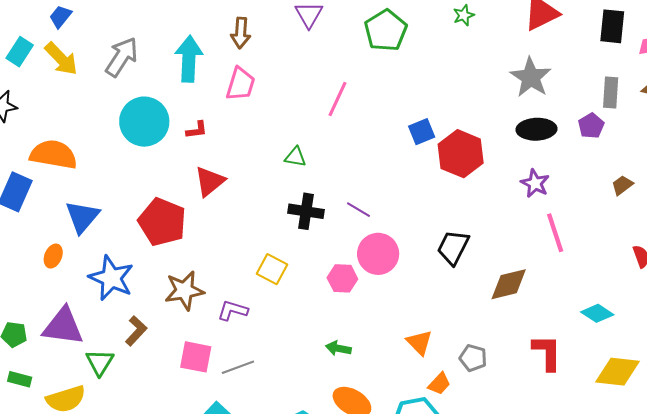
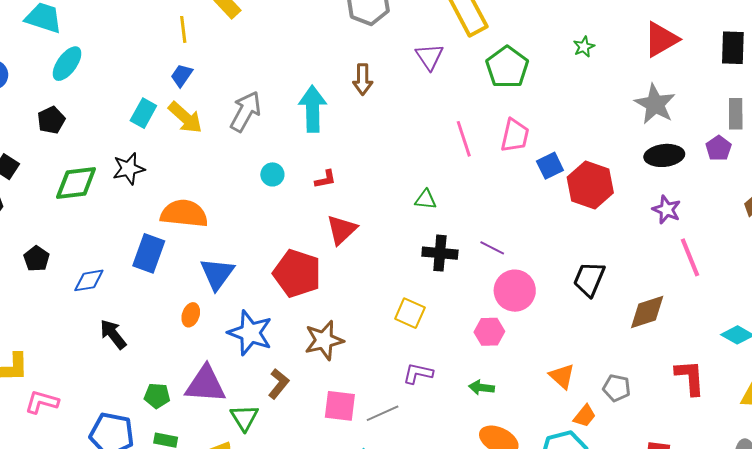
pink trapezoid: (241, 84) -> (515, 135), moved
pink line: (338, 99) -> (464, 139), turned -39
cyan circle: (144, 122) -> (272, 174), size x0.5
pink hexagon: (342, 278) -> (489, 332), moved
purple L-shape: (233, 310) -> (418, 373), moved

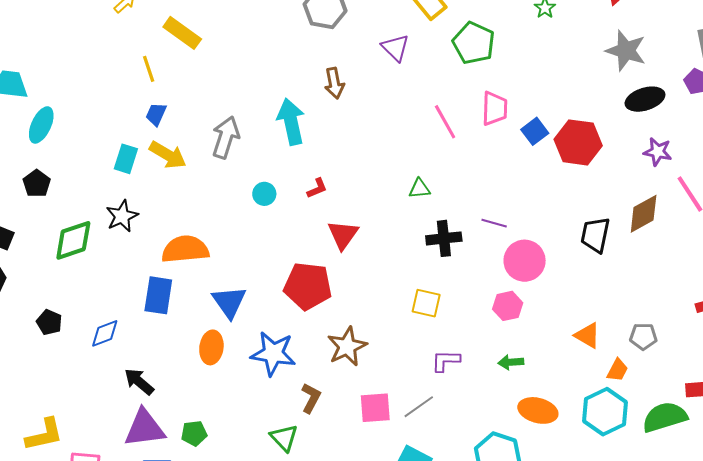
brown diamond: (647, 312) -> (644, 214), moved
orange ellipse: (191, 315) -> (211, 347), size x1.4
purple triangle: (205, 384) -> (145, 428), moved

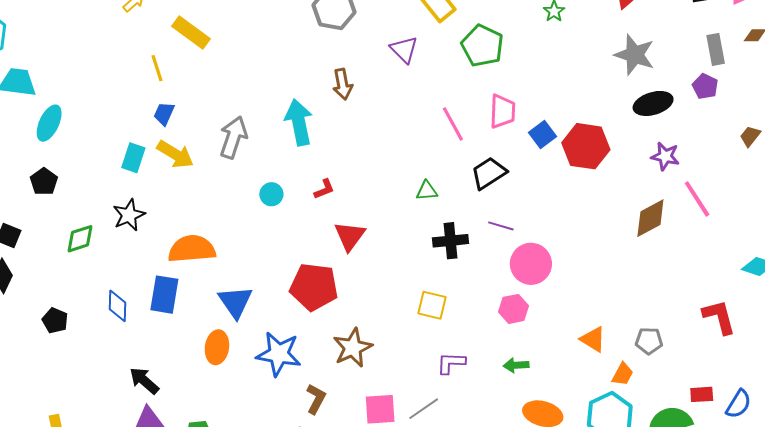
black trapezoid: (595, 235) -> (489, 173), moved, turned 45
green diamond: (73, 240) -> (80, 239), size x0.7
blue diamond: (105, 333) -> (118, 306), moved, turned -68

